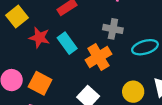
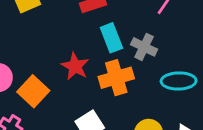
red star: (39, 37) -> (75, 66), moved
cyan rectangle: (67, 43) -> (111, 38), moved

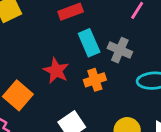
orange cross: (116, 78) -> (95, 80), size x0.7

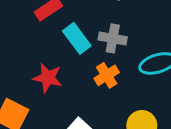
orange cross: (95, 80) -> (107, 75), moved

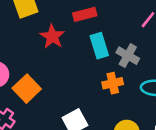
red star: (48, 78) -> (52, 37), moved

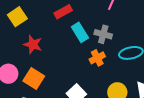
red star: (52, 37) -> (33, 44), moved

